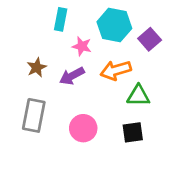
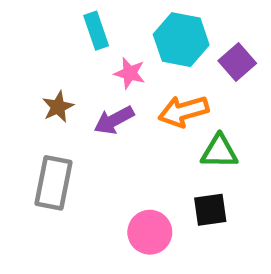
cyan rectangle: (61, 19) -> (96, 31), turned -30
pink circle: (83, 128) -> (150, 232), moved

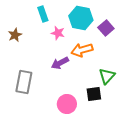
brown star: (58, 107) -> (15, 35), moved
purple arrow: (114, 120) -> (60, 63), moved
green triangle: (219, 152) -> (107, 76), moved, turned -48

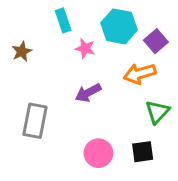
orange arrow: (82, 50) -> (140, 74), moved
black square: (94, 94) -> (143, 152), moved

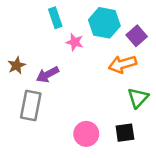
brown star: (22, 51) -> (17, 65), moved
purple arrow: (88, 93) -> (48, 74), moved

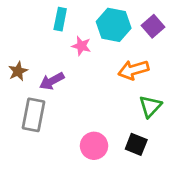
cyan rectangle: (55, 18) -> (60, 19), turned 30
purple square: (137, 36) -> (153, 26), moved
black square: (125, 133) -> (136, 144), turned 30

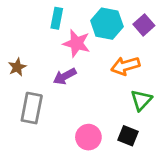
pink star: (81, 46) -> (77, 43), size x1.5
purple arrow: (52, 81) -> (65, 76), moved

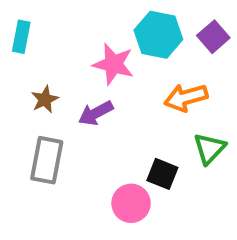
cyan rectangle: (57, 18) -> (21, 37), moved
brown star: (17, 67) -> (45, 99), moved
black square: (128, 136) -> (162, 174), moved

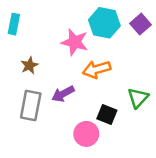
orange arrow: (186, 97) -> (97, 69), moved
purple arrow: (96, 113) -> (63, 94), moved

